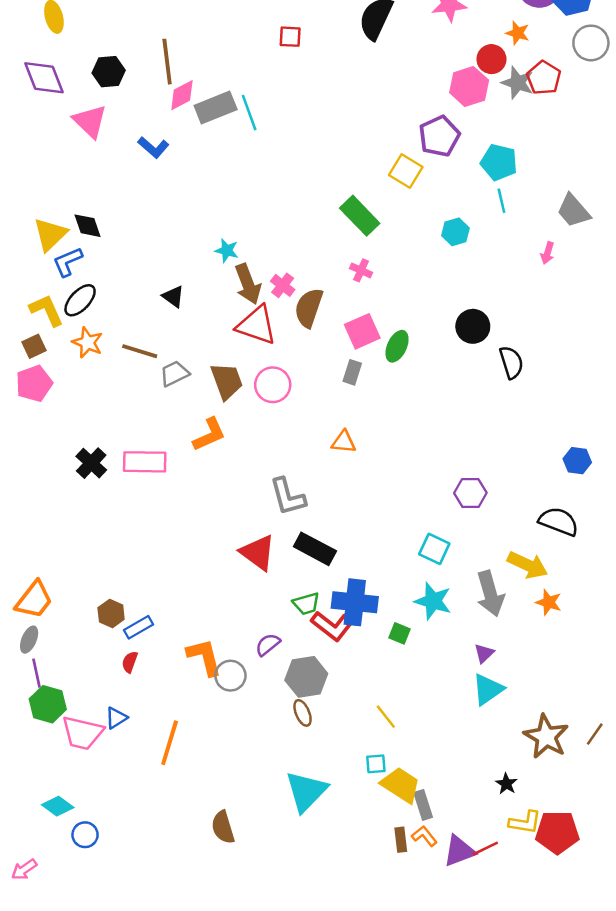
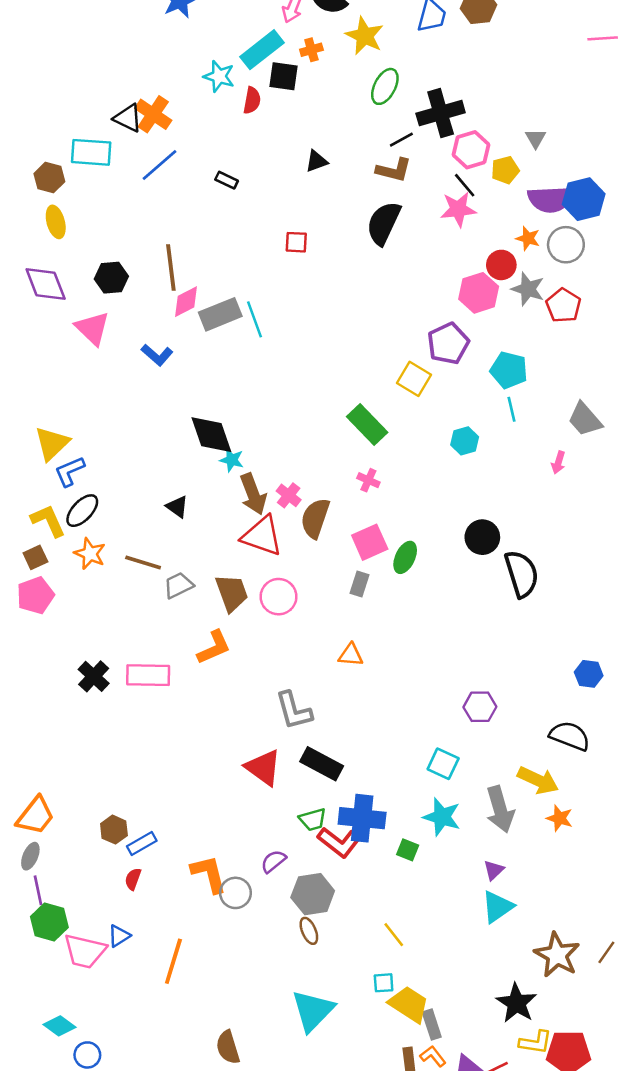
gray circle: (591, 43) -> (566, 245), moved
red pentagon: (544, 78) -> (563, 305), moved
black diamond: (88, 226) -> (211, 435), moved, size x1.5
black semicircle: (511, 362) -> (522, 574), size x1.4
black star: (506, 784) -> (517, 1003), size x1.8

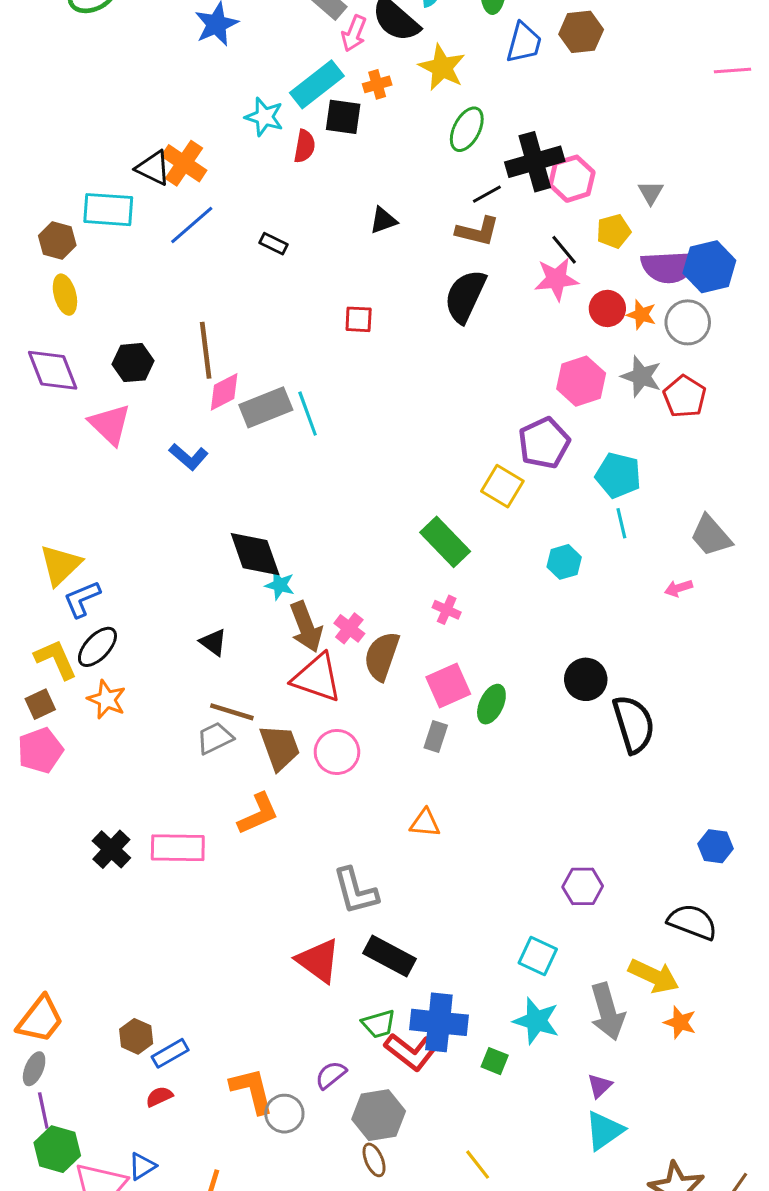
pink hexagon: (471, 150) -> (572, 179), moved
red circle: (501, 265) -> (607, 308), moved
pink arrow: (558, 462) -> (678, 588), turned 55
brown line: (143, 562) -> (232, 712), moved
red semicircle: (133, 879) -> (159, 1097), turned 45

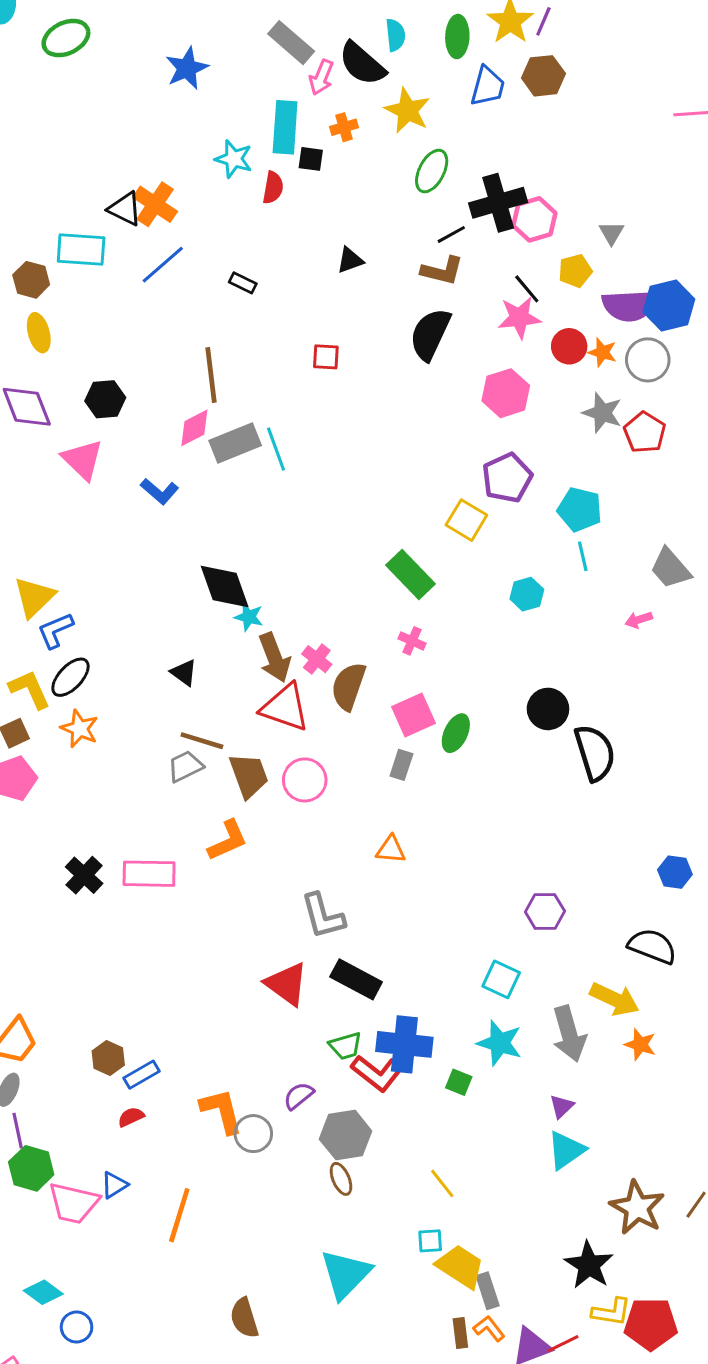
cyan rectangle: (317, 84) -> (285, 127), turned -48
black square: (343, 117) -> (311, 159), size x0.7
brown line: (206, 350) -> (211, 375), moved
pink hexagon: (581, 381) -> (506, 393), moved

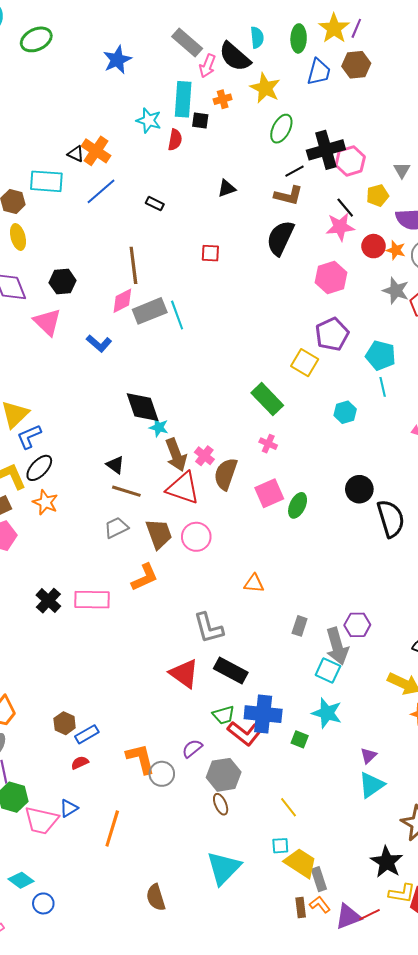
black triangle: (125, 209) -> (76, 154), size x0.7
brown line: (202, 741) -> (126, 491), moved
gray rectangle: (401, 765) -> (300, 626), moved
gray arrow: (569, 1034) -> (337, 646), moved

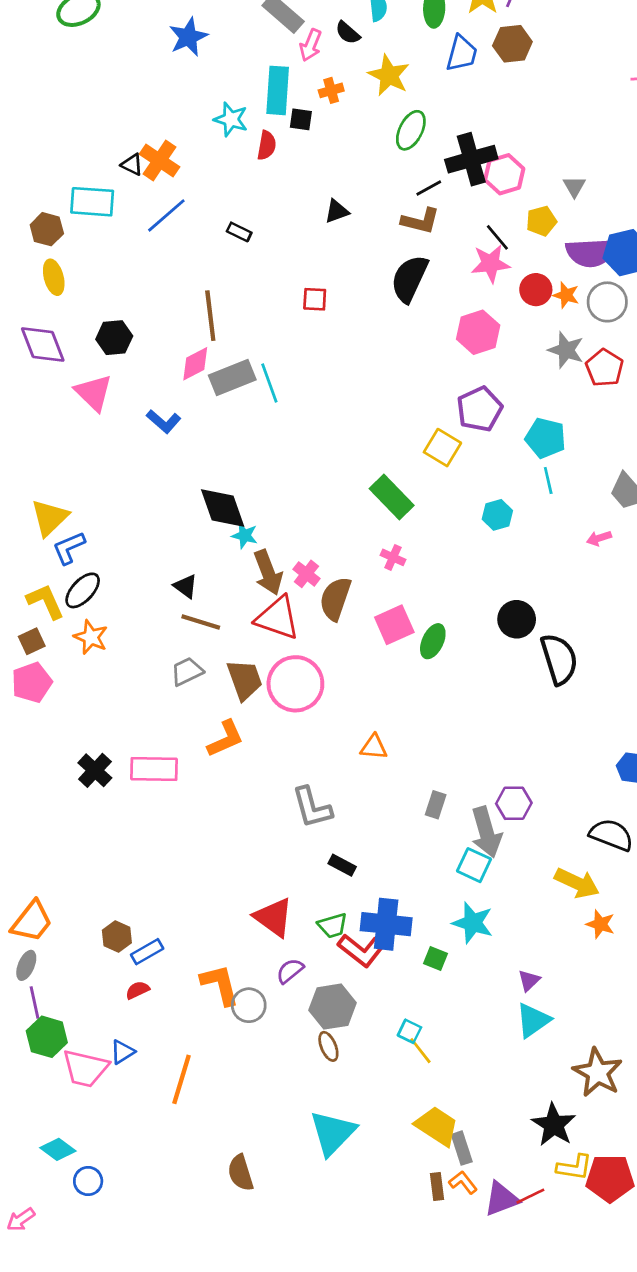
black semicircle: (235, 57) -> (348, 33), size x0.6
pink circle: (196, 537) -> (295, 684), size x1.4
black rectangle: (231, 670) -> (342, 865), size x0.6
red triangle: (184, 674) -> (273, 917), moved
cyan square: (280, 846) -> (409, 1031), moved, turned 30

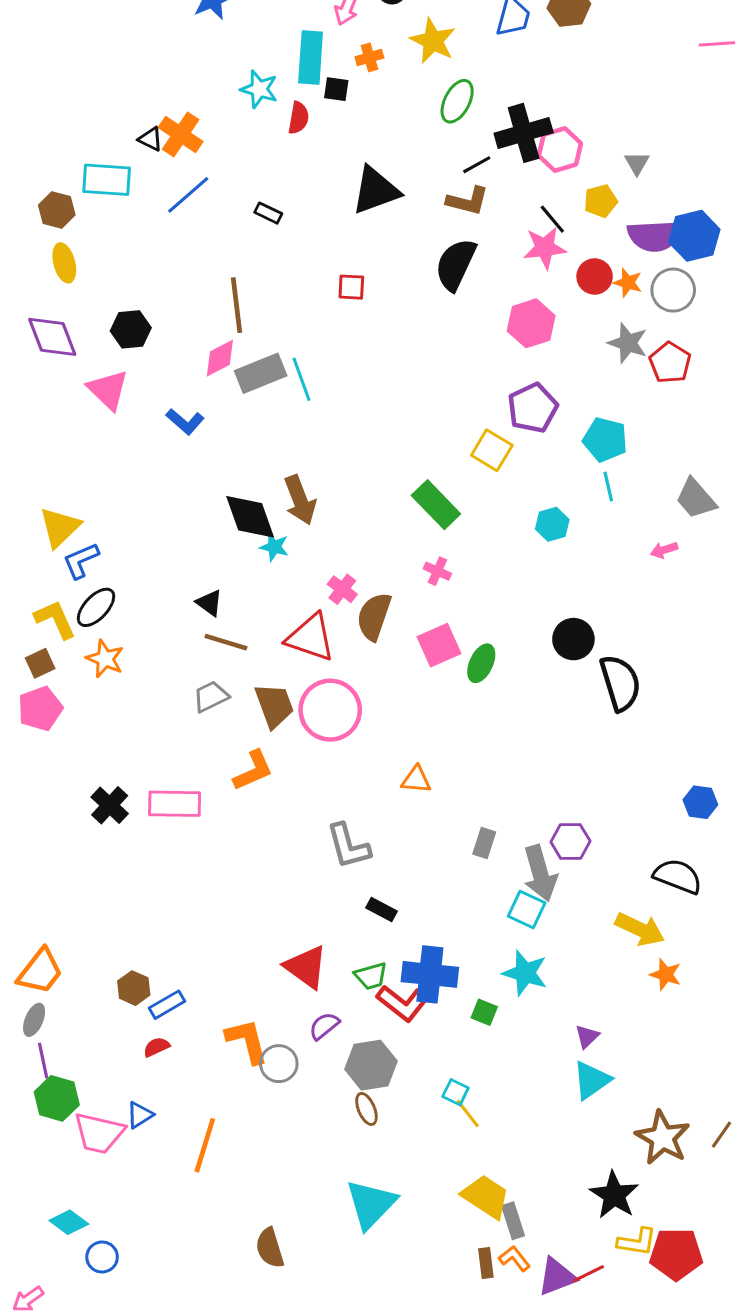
black triangle: (337, 211) -> (376, 190), size x1.8
brown arrow: (268, 573) -> (300, 500), moved

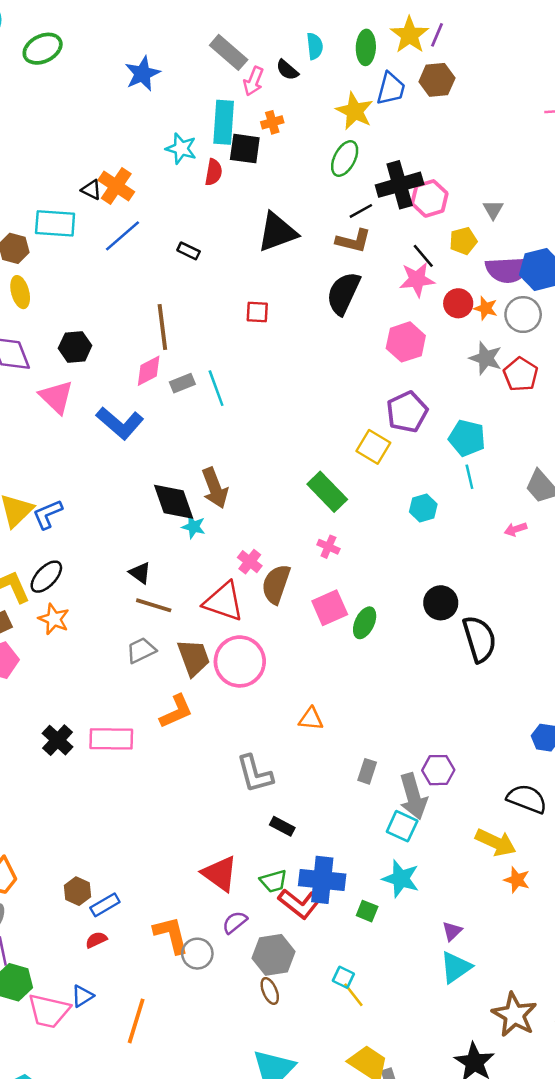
yellow star: (433, 41) -> (355, 111), moved
black square: (336, 89) -> (245, 149), size x1.5
gray rectangle: (261, 373) -> (182, 383), size x0.6
blue L-shape: (185, 422) -> (120, 423), size x1.5
blue L-shape: (81, 561) -> (48, 514), moved

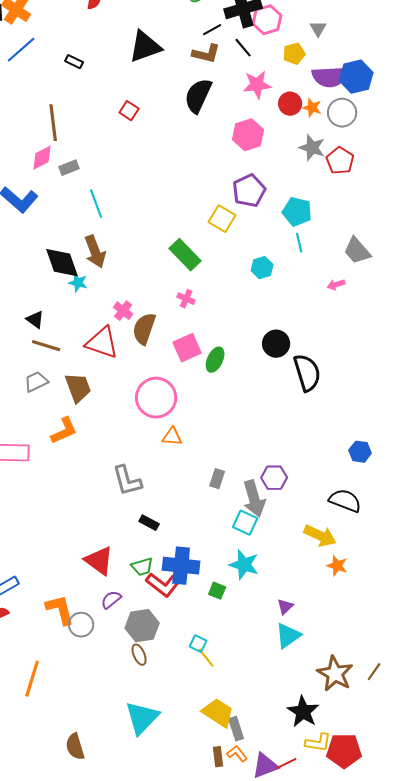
black line: (423, 256) -> (243, 48), moved
red square: (257, 312) -> (129, 111), turned 30
cyan line: (216, 388) -> (96, 204), moved
pink circle: (240, 661) -> (156, 398), moved

